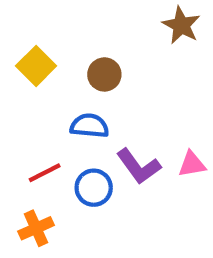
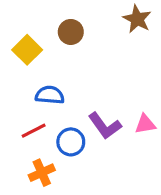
brown circle: (104, 74) -> (71, 32), moved
blue semicircle: (89, 126) -> (50, 95), moved
orange cross: (36, 228) -> (42, 173), moved

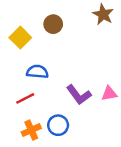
blue circle: (71, 142) -> (58, 125), moved

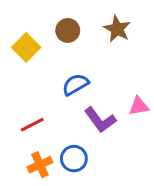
brown star: (103, 14) -> (117, 29), moved
blue semicircle: (37, 72) -> (75, 84), moved, turned -35
pink triangle: (109, 94) -> (139, 106), moved

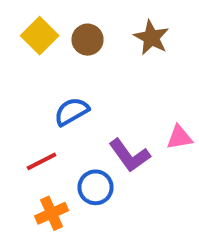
yellow square: (26, 47) -> (40, 36), moved
blue semicircle: (75, 84) -> (72, 111), moved
blue circle: (74, 159) -> (96, 187), moved

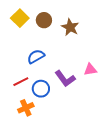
brown star: (151, 38) -> (70, 27), moved
blue circle: (96, 187) -> (41, 89), moved

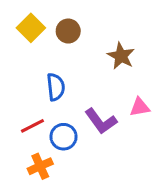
brown star: (70, 27) -> (121, 56), moved
blue semicircle: (36, 56) -> (56, 87), turned 114

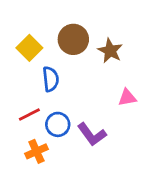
yellow square: (31, 28) -> (29, 48), moved
brown circle: (68, 31) -> (73, 39), moved, size x1.4
purple L-shape: (101, 121) -> (92, 134), moved

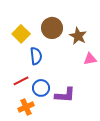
pink triangle: (127, 98) -> (90, 59), moved
purple L-shape: (92, 134) -> (65, 95), turned -50

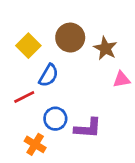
blue semicircle: (36, 56) -> (49, 75), turned 36
red line: (21, 81) -> (24, 97), moved
orange cross: (26, 107) -> (35, 144), turned -35

